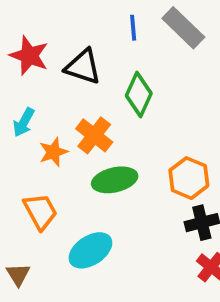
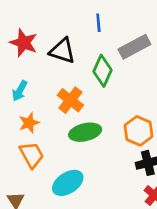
gray rectangle: (183, 28) -> (134, 47), moved, turned -72
orange star: (53, 152) -> (29, 123), moved

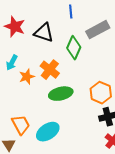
orange star: (29, 123) -> (27, 77), moved
orange trapezoid: (32, 155) -> (21, 125), moved

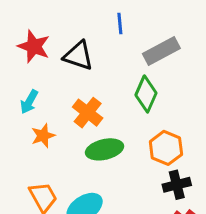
green diamond: (74, 48) -> (146, 94), moved
orange star: (27, 77) -> (43, 136), moved

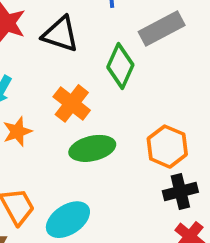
green diamond: (146, 94) -> (120, 66), moved

